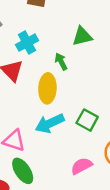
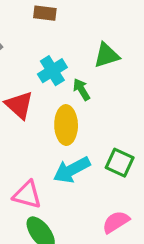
cyan cross: (27, 43) -> (52, 71), moved

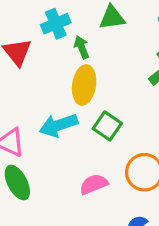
yellow ellipse: (66, 125) -> (84, 85), moved

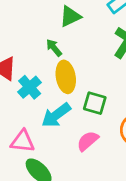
cyan cross: (56, 24) -> (30, 87), moved
pink semicircle: (94, 184) -> (88, 141), moved

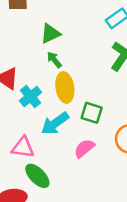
green triangle: (70, 16) -> (50, 34), moved

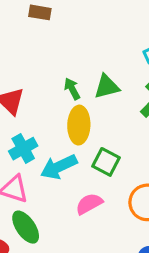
green triangle: (50, 34) -> (107, 87), moved
cyan cross: (30, 97) -> (23, 149), moved

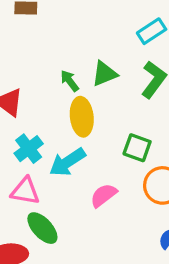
green square: (106, 162) -> (137, 148), moved

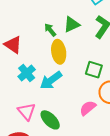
pink triangle: (25, 191) -> (27, 111), moved, turned 42
pink semicircle: (104, 195) -> (88, 108), moved
green ellipse: (42, 228) -> (50, 120), moved

